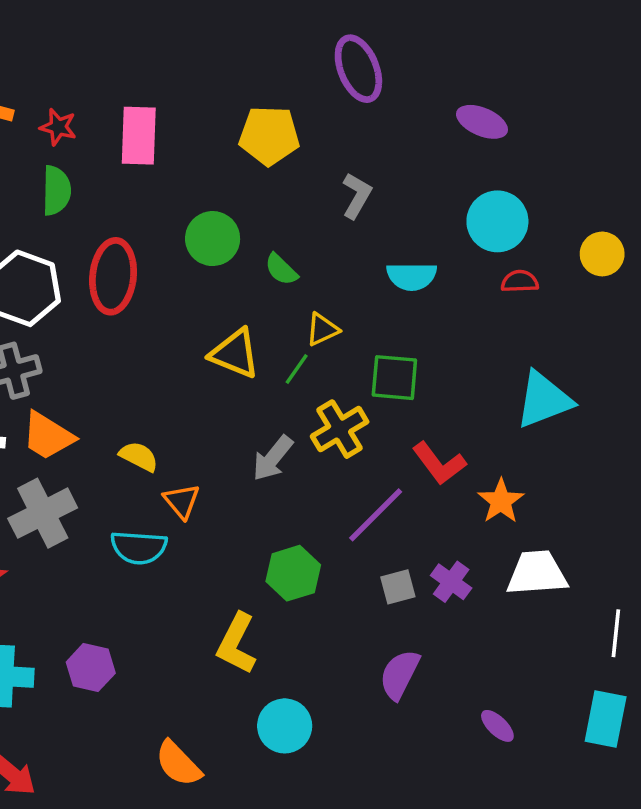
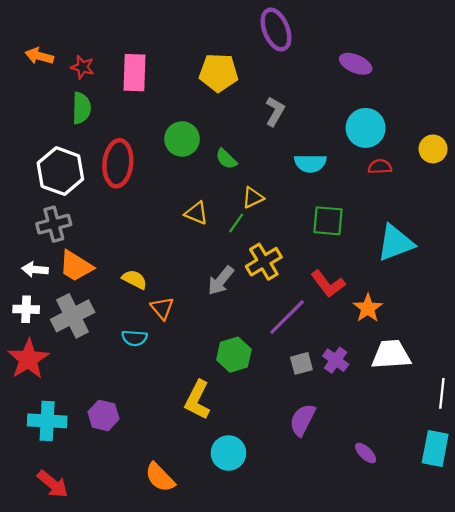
yellow triangle: (235, 354) -> (196, 213), size x0.7
green square: (394, 378) -> (328, 221), moved
cyan semicircle: (139, 547) -> (134, 338), size x0.7

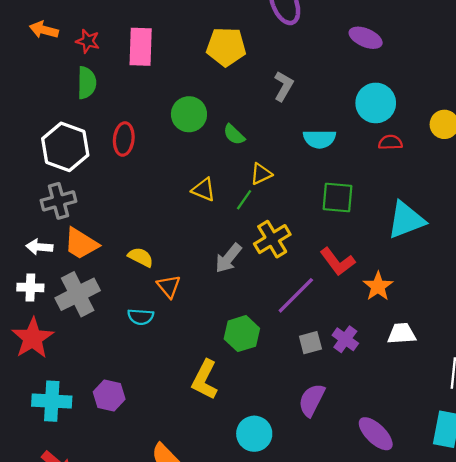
red ellipse: (118, 163) -> (124, 139), size x0.7
white trapezoid: (391, 355) -> (402, 334), size x0.7
cyan circle: (228, 453) -> (254, 434), moved
purple ellipse: (366, 453) -> (376, 434), size x1.6

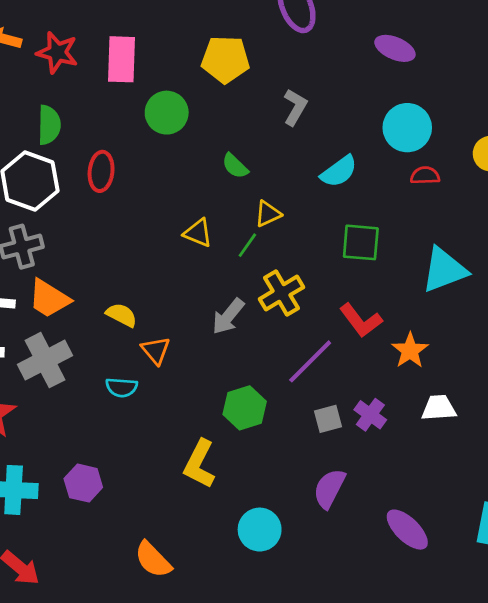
red star: (88, 41) -> (57, 52), size x1.4
green semicircle: (87, 83) -> (49, 125), moved
green circle: (189, 114) -> (167, 113), moved
cyan semicircle: (319, 139) -> (339, 171), turned -36

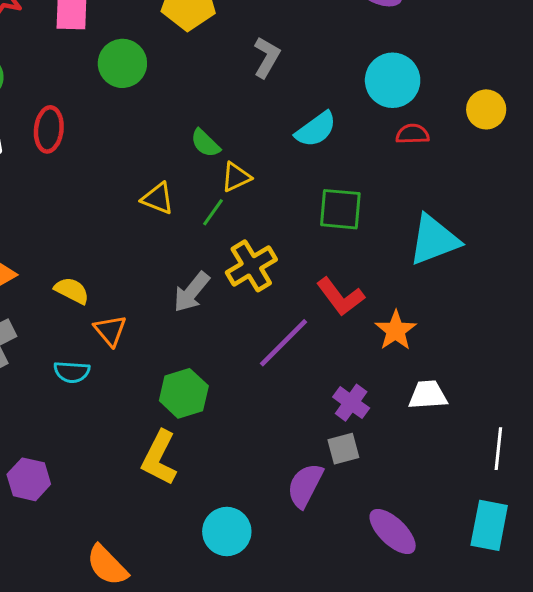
green semicircle: (235, 166) -> (205, 143), moved
green hexagon: (245, 408) -> (184, 393), moved
gray square: (328, 419) -> (343, 449), moved

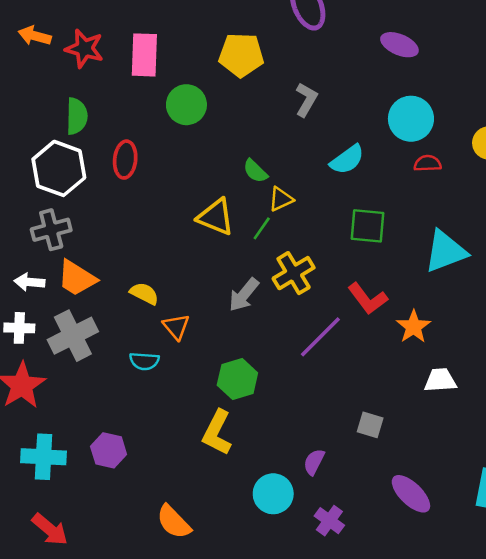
yellow triangle: (158, 198) -> (216, 217), size x1.4
purple cross: (351, 403) -> (329, 521), moved
gray square: (343, 449) -> (370, 425), turned 32
purple semicircle: (305, 485) -> (314, 462), moved, size x0.7

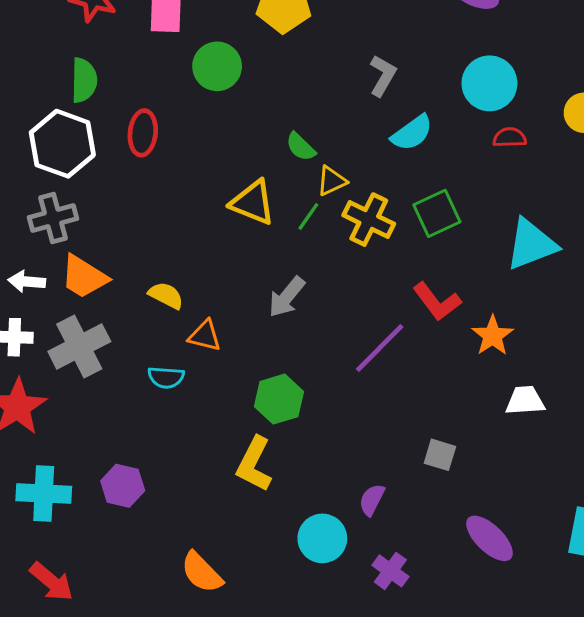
gray L-shape: (306, 100) -> (383, 76), moved
green square: (368, 226) -> (437, 213), turned -30
yellow cross: (294, 273) -> (369, 220), moved, turned -33
orange triangle: (176, 327) -> (205, 336), turned -36

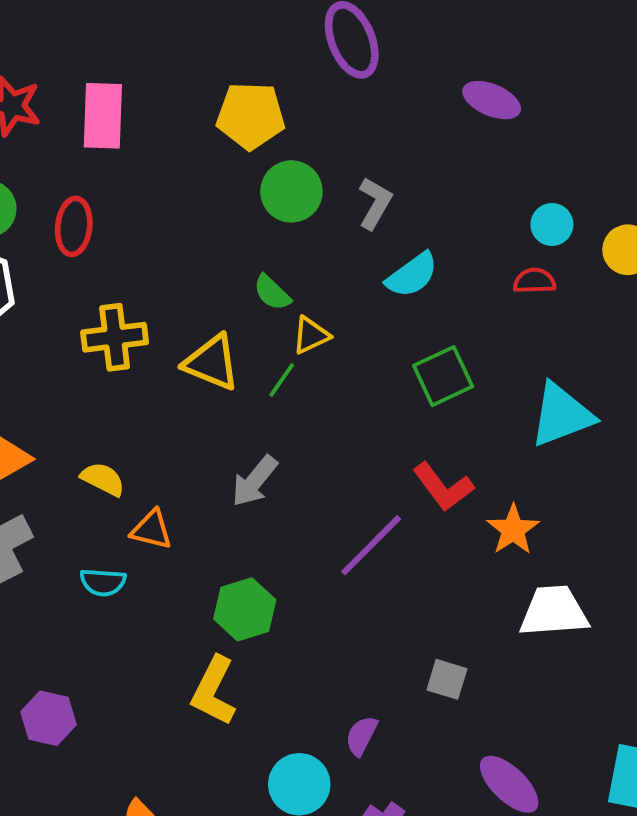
green circle: (217, 66) -> (291, 191), moved
cyan circle: (489, 83) -> (552, 224), moved, size x0.6
red ellipse: (143, 133) -> (74, 226), moved
yellow cross: (369, 220) -> (115, 337), moved, turned -33
white trapezoid: (525, 401) -> (554, 611), size x1.4

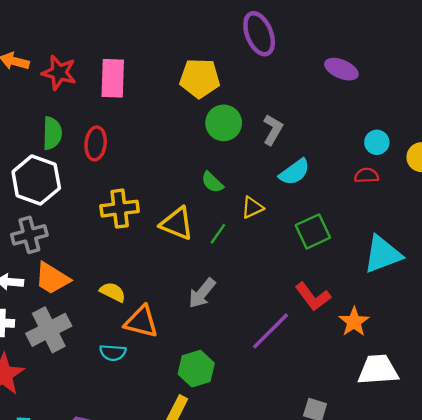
yellow triangle: (311, 335) -> (252, 207), moved
orange triangle: (151, 530) -> (141, 322), size x1.4

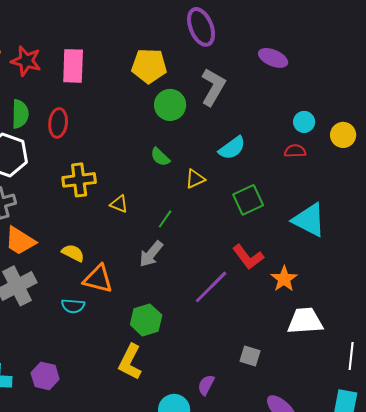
gray L-shape: (273, 130) -> (213, 87), moved, size x1.4
yellow triangle: (177, 223) -> (119, 204), moved, size x0.6
green line: (218, 234) -> (165, 219), moved
cyan triangle: (383, 254) -> (309, 220), turned 48

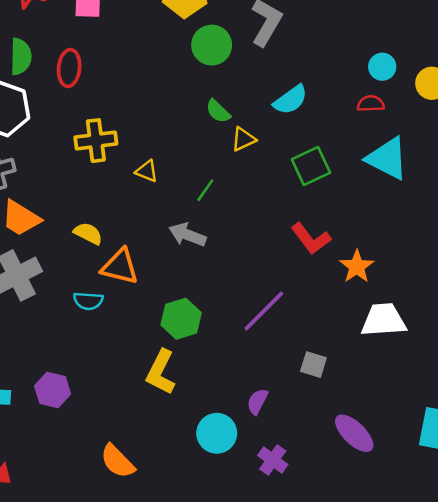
green semicircle: (160, 157) -> (218, 111), moved
cyan triangle: (309, 220) -> (387, 158), moved
gray arrow: (151, 254) -> (187, 235), turned 72
purple line: (211, 287) -> (264, 311), moved

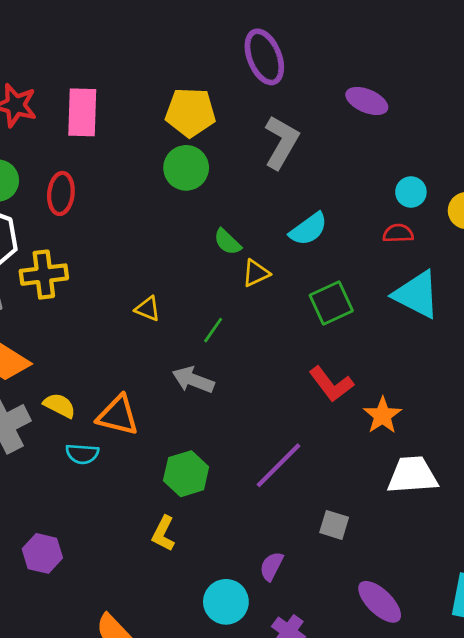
green circle: (212, 45) -> (186, 168), moved
yellow cross: (96, 141) -> (44, 275), moved
yellow semicircle: (88, 233) -> (59, 405), moved
yellow L-shape: (161, 372) -> (163, 533), size x0.7

